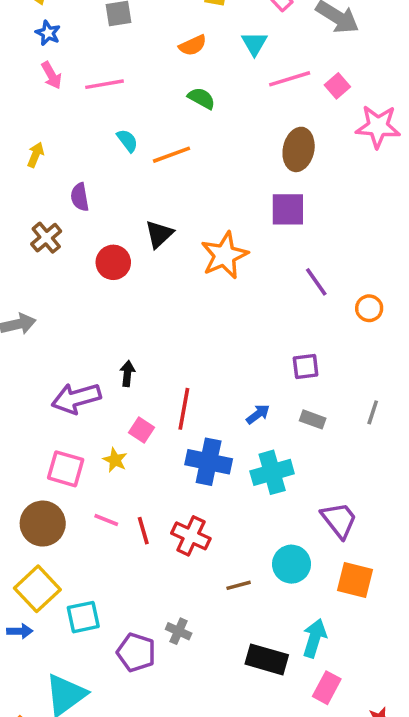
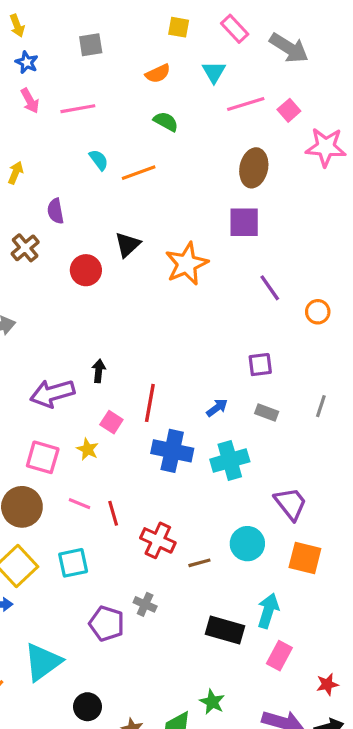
red cross: (191, 536) -> (158, 540), moved
cyan square: (83, 617) -> (73, 563), moved

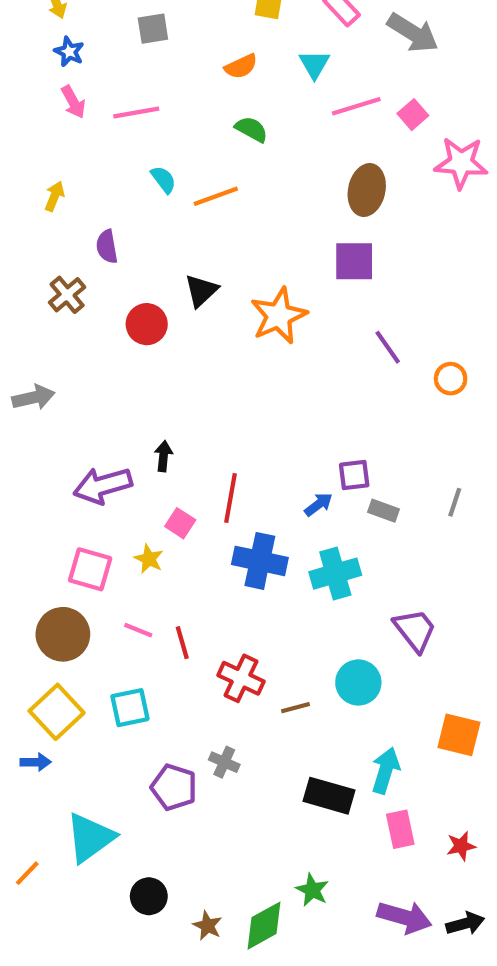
purple square: (260, 365) -> (354, 475), moved
orange square: (305, 558) -> (459, 735), moved
pink rectangle: (279, 656) -> (400, 829), turned -40
red star: (327, 684) -> (461, 846), moved

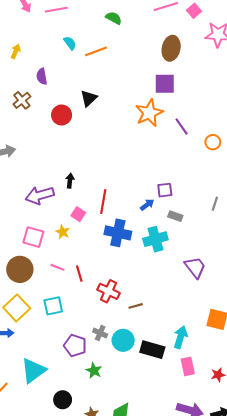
orange star: (279, 316) -> (149, 113), moved
gray rectangle: (384, 511) -> (175, 216), moved
cyan circle: (358, 682) -> (123, 340), moved
green star: (312, 890) -> (94, 371), moved

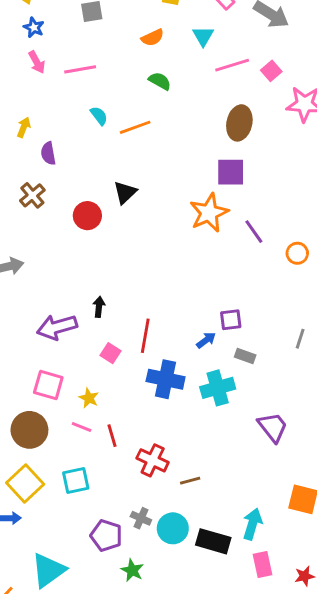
purple semicircle: (42, 76) -> (48, 153), moved
yellow star: (63, 232) -> (89, 398), moved

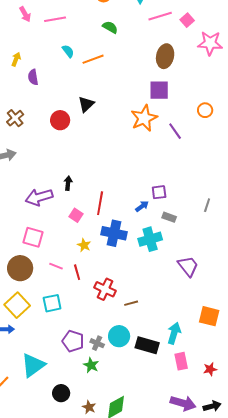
brown cross: (32, 195) -> (15, 118), moved
orange circle: (297, 253) -> (205, 110), moved
yellow star: (89, 398) -> (84, 245), moved
gray cross: (141, 518) -> (97, 343), moved

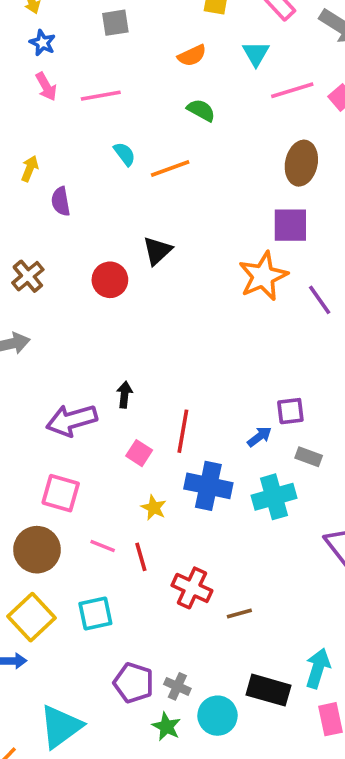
cyan circle: (119, 336) -> (218, 716), moved

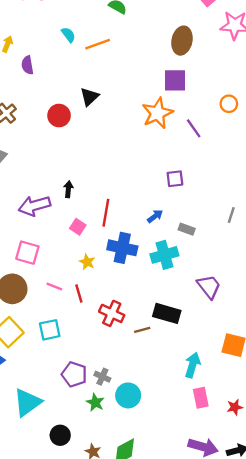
purple square: (290, 411) -> (175, 179), moved
black rectangle: (269, 690) -> (167, 313), moved

